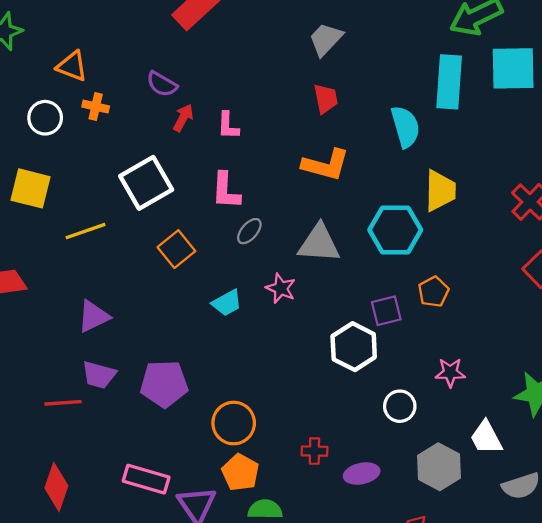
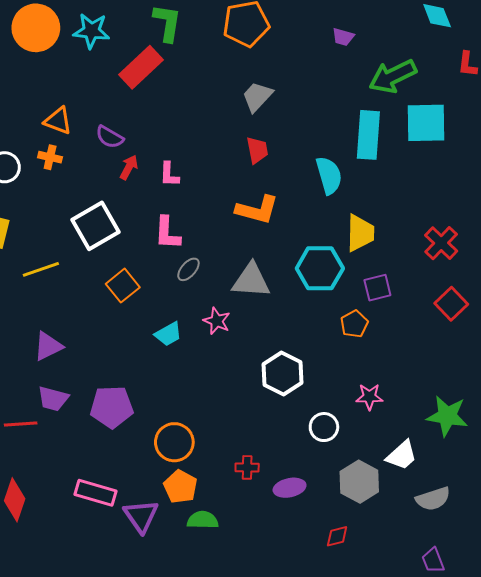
orange triangle: (72, 66) -> (58, 121), moved
purple square: (386, 311) -> (377, 288), moved
white trapezoid: (486, 438) -> (402, 455), turned -104

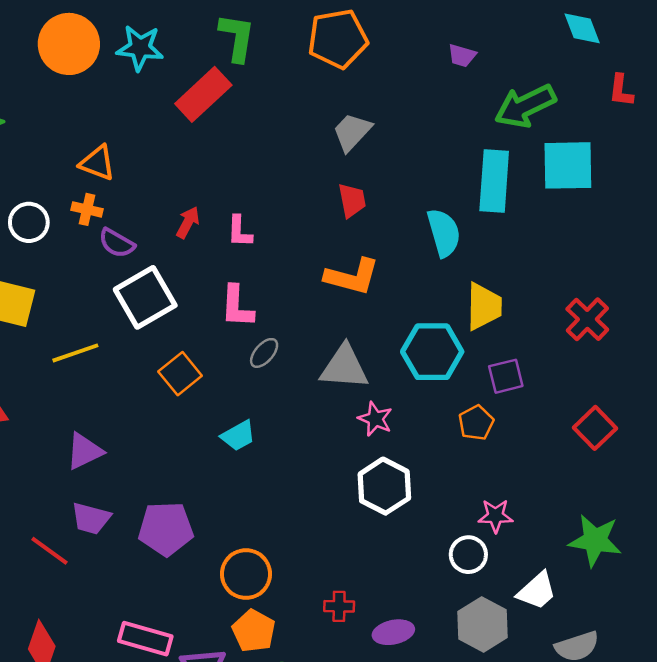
purple semicircle: (110, 137) -> (117, 243), moved
red square: (451, 304) -> (595, 428), moved
pink star: (217, 321) -> (375, 419), moved
red line: (21, 424) -> (49, 551), turned 40
white circle: (324, 427) -> (468, 555), moved

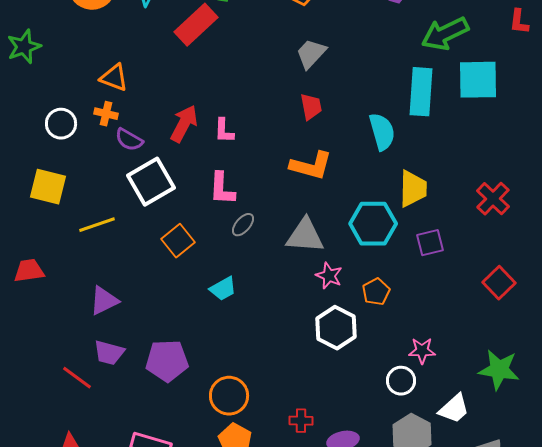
red arrow: (188, 222) -> (184, 124), size x1.5
orange pentagon: (476, 423) -> (376, 292), moved

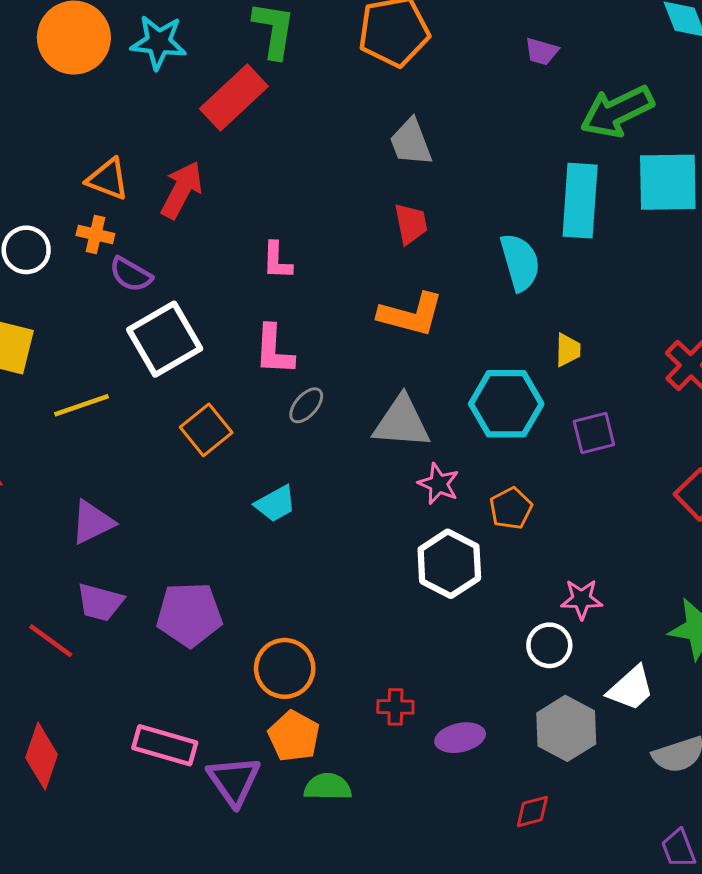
gray trapezoid: (311, 54) -> (411, 142), turned -64
red arrow: (184, 124) -> (182, 190), moved
yellow trapezoid: (413, 189) -> (568, 350), size x0.6

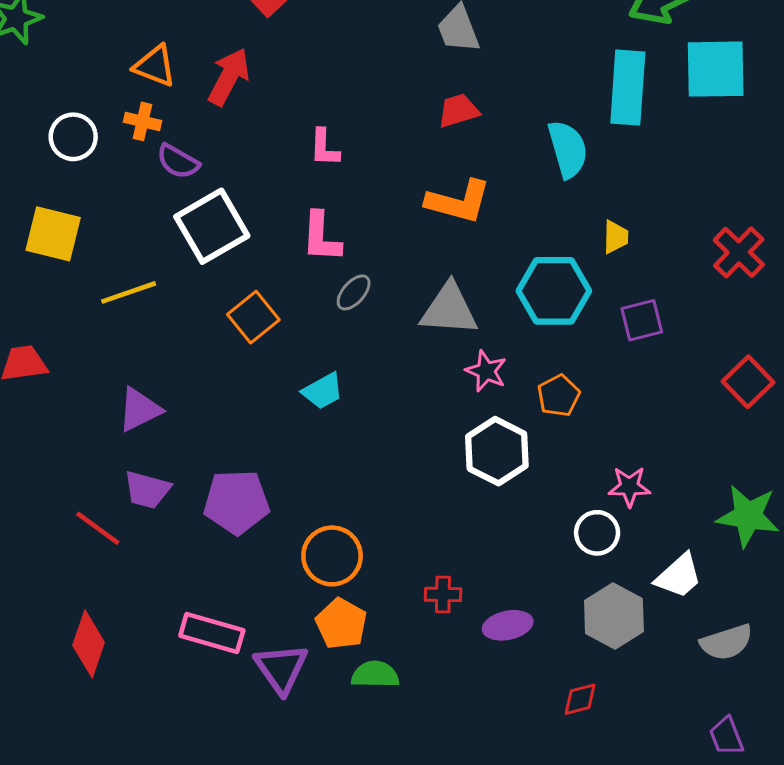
red trapezoid: (411, 224) -> (458, 111), turned -96

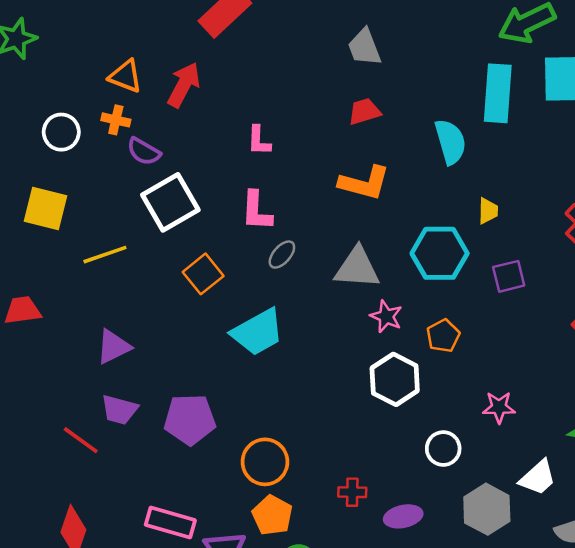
cyan trapezoid: (323, 391) -> (258, 332), size x1.6
white circle: (597, 533) -> (443, 449), moved

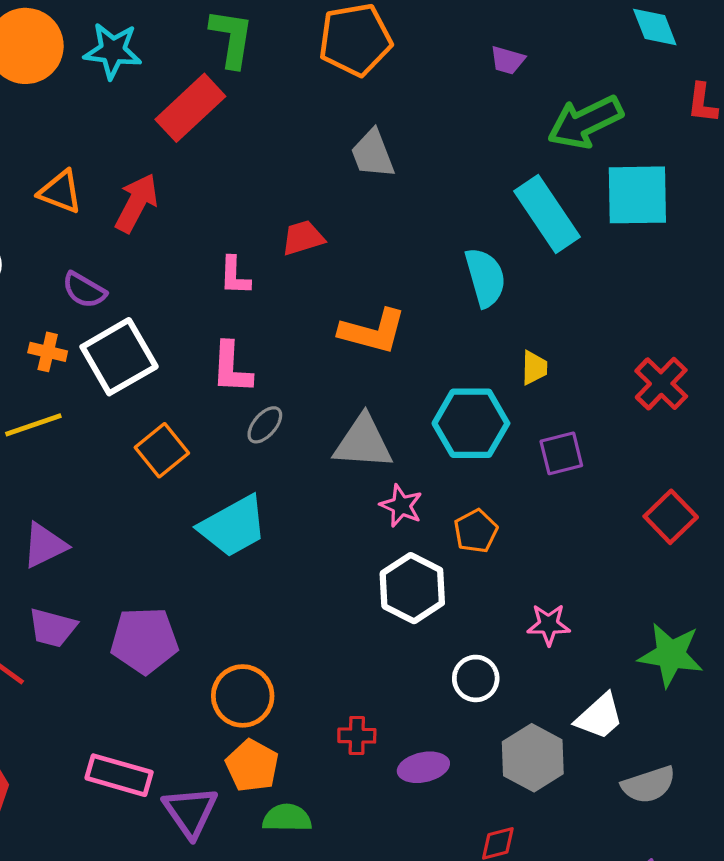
cyan rectangle: (498, 93) -> (547, 214), turned -38
red trapezoid: (364, 111) -> (303, 238), moved
orange cross: (116, 120) -> (48, 352), moved

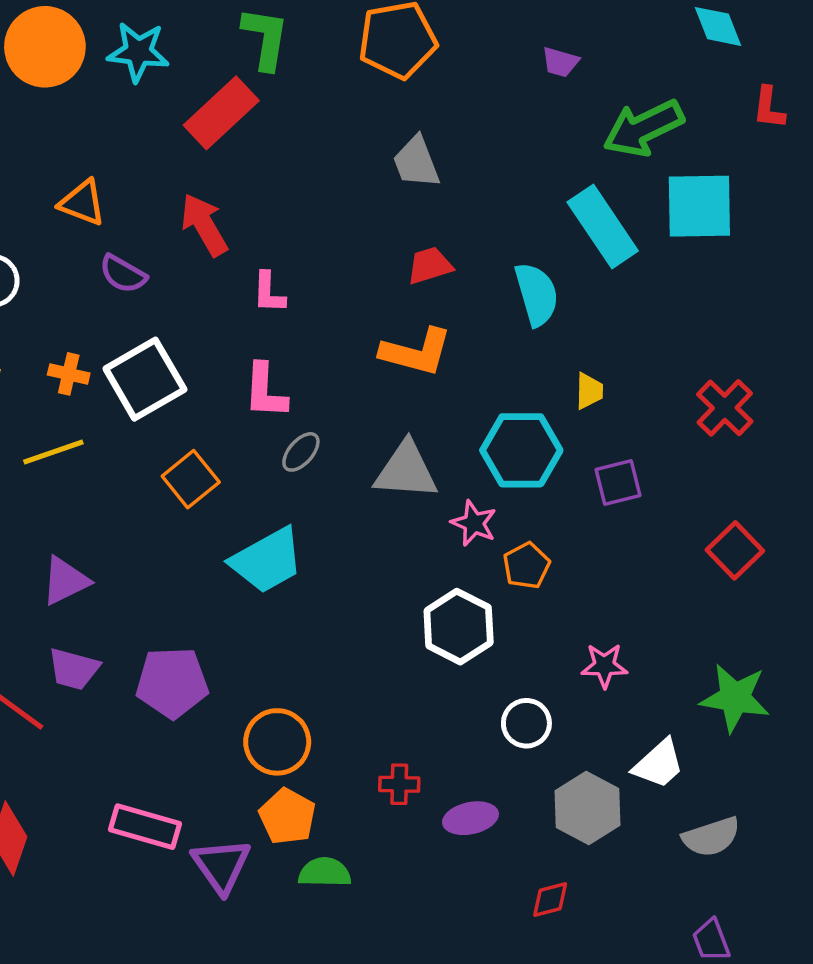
red arrow: (136, 203) -> (204, 225), moved, turned -58
red trapezoid: (303, 238) -> (430, 265), moved
purple semicircle: (84, 290) -> (123, 274), moved
pink star: (401, 506) -> (474, 523), moved

